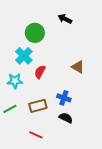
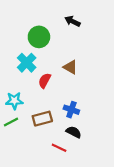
brown triangle: (78, 67) -> (70, 67), moved
cyan star: (15, 81) -> (14, 101), moved
red line: (36, 135) -> (59, 148), moved

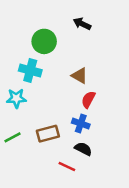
cyan cross: (27, 63) -> (30, 70), turned -30
red semicircle: (45, 81) -> (88, 100), moved
cyan star: (14, 101) -> (16, 98), moved

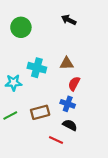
green circle: (44, 41) -> (21, 27), moved
cyan cross: (30, 70) -> (37, 68), moved
brown triangle: (79, 76) -> (67, 63), turned -32

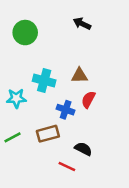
blue cross: (68, 104) -> (66, 110), moved

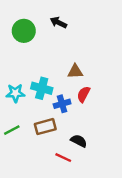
black arrow: (82, 24) -> (58, 22), moved
cyan cross: (44, 81) -> (42, 88), moved
blue cross: (66, 110) -> (62, 104), turned -35

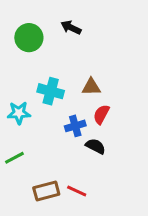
cyan cross: (42, 88) -> (51, 91), moved
brown rectangle: (45, 127) -> (46, 191), moved
black semicircle: (79, 141) -> (96, 146), moved

